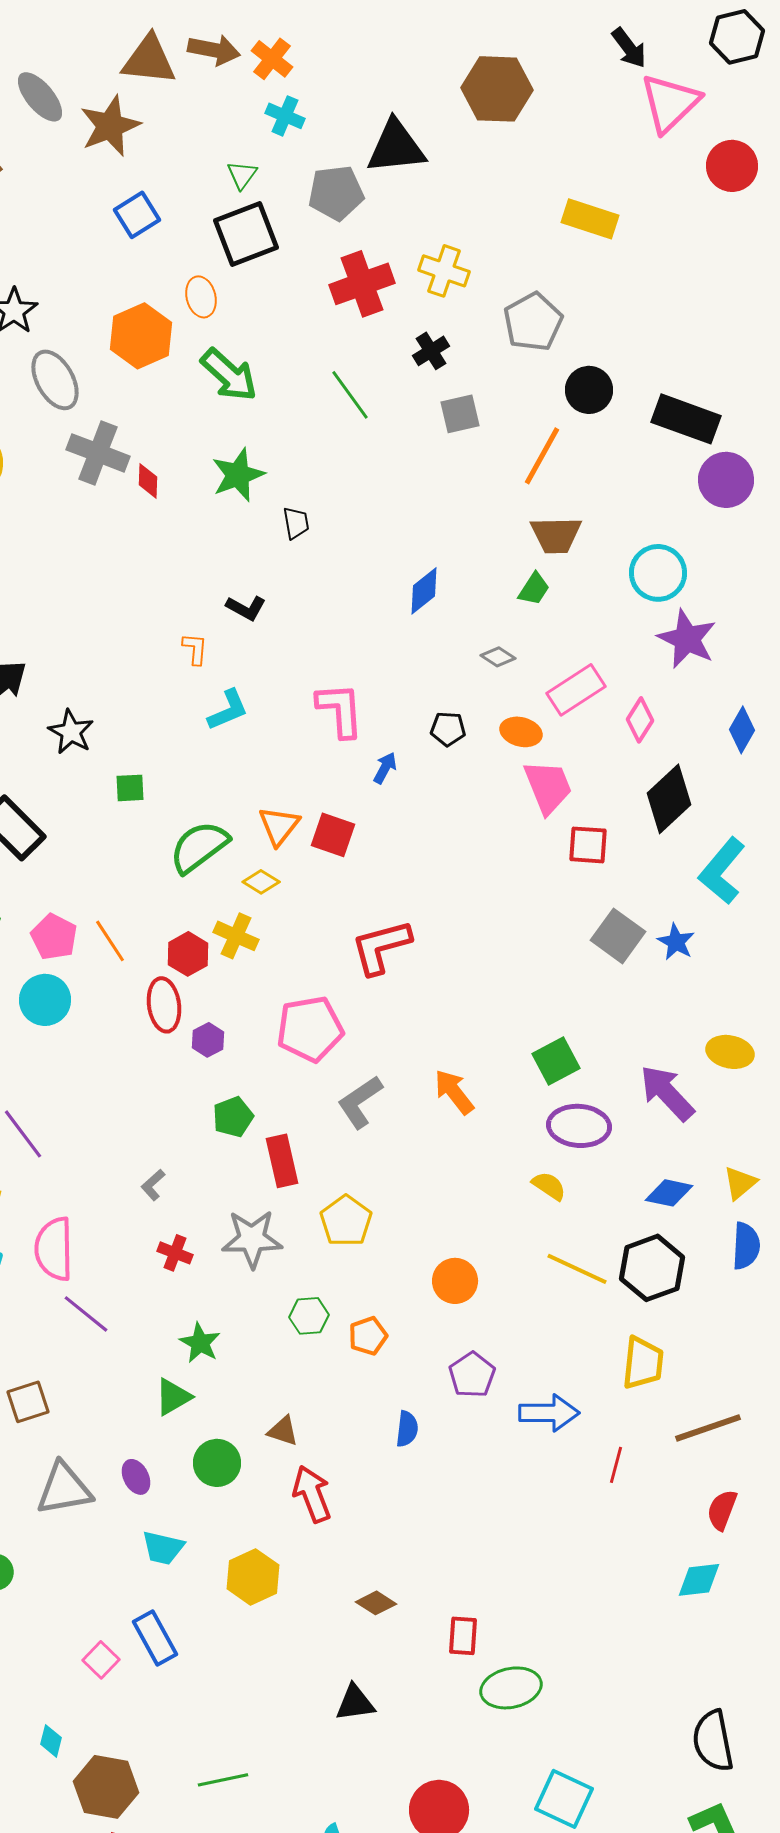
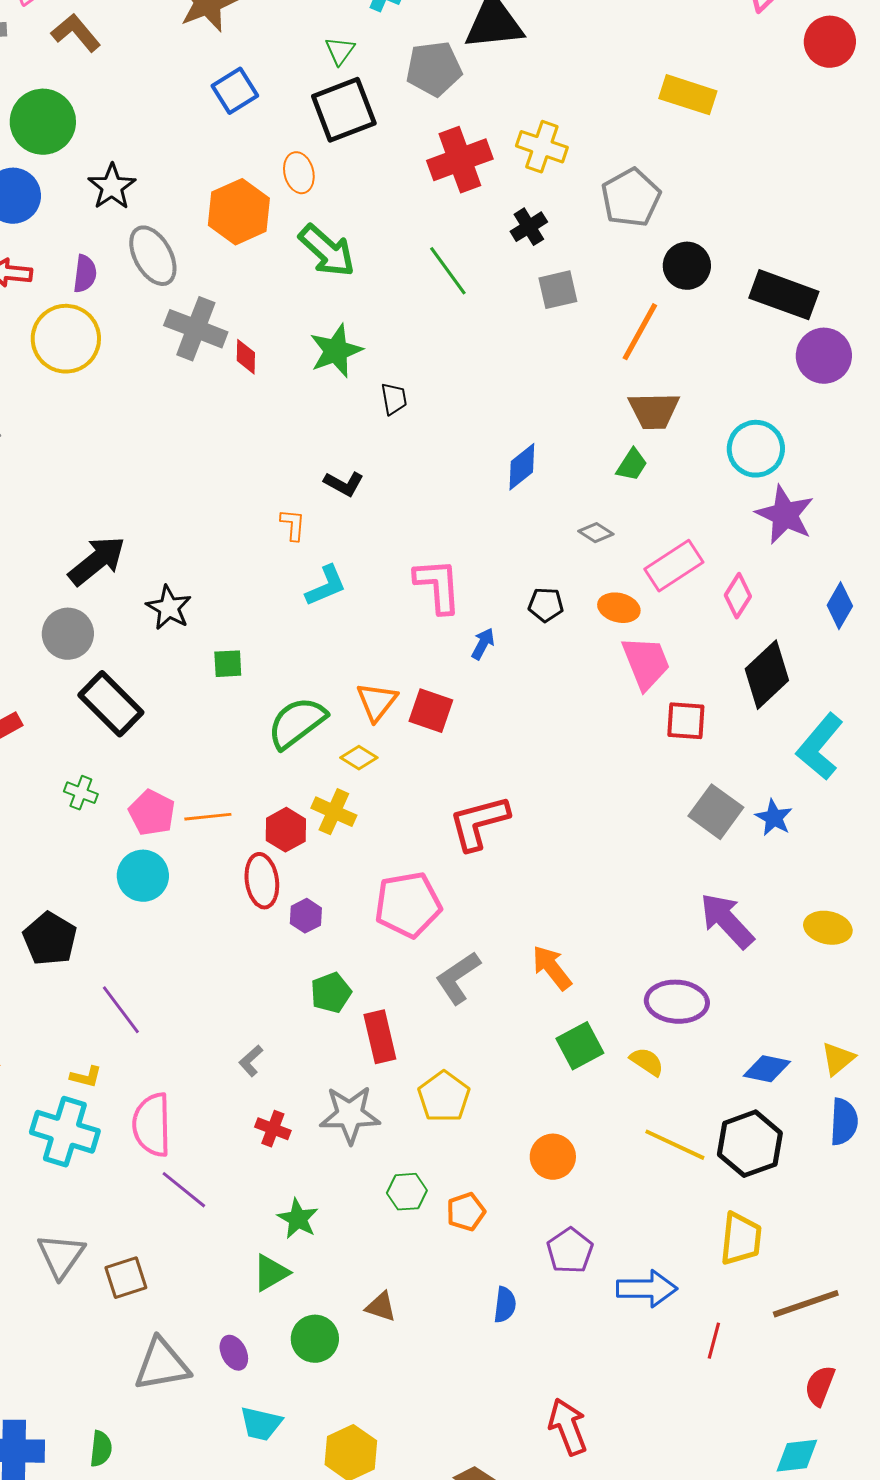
orange line: (110, 941) -> (208, 817), turned -63
green square: (556, 1061) -> (580, 1046), moved
purple arrow: (667, 1093) -> (727, 921), moved
red arrow: (312, 1494) -> (568, 1427), moved

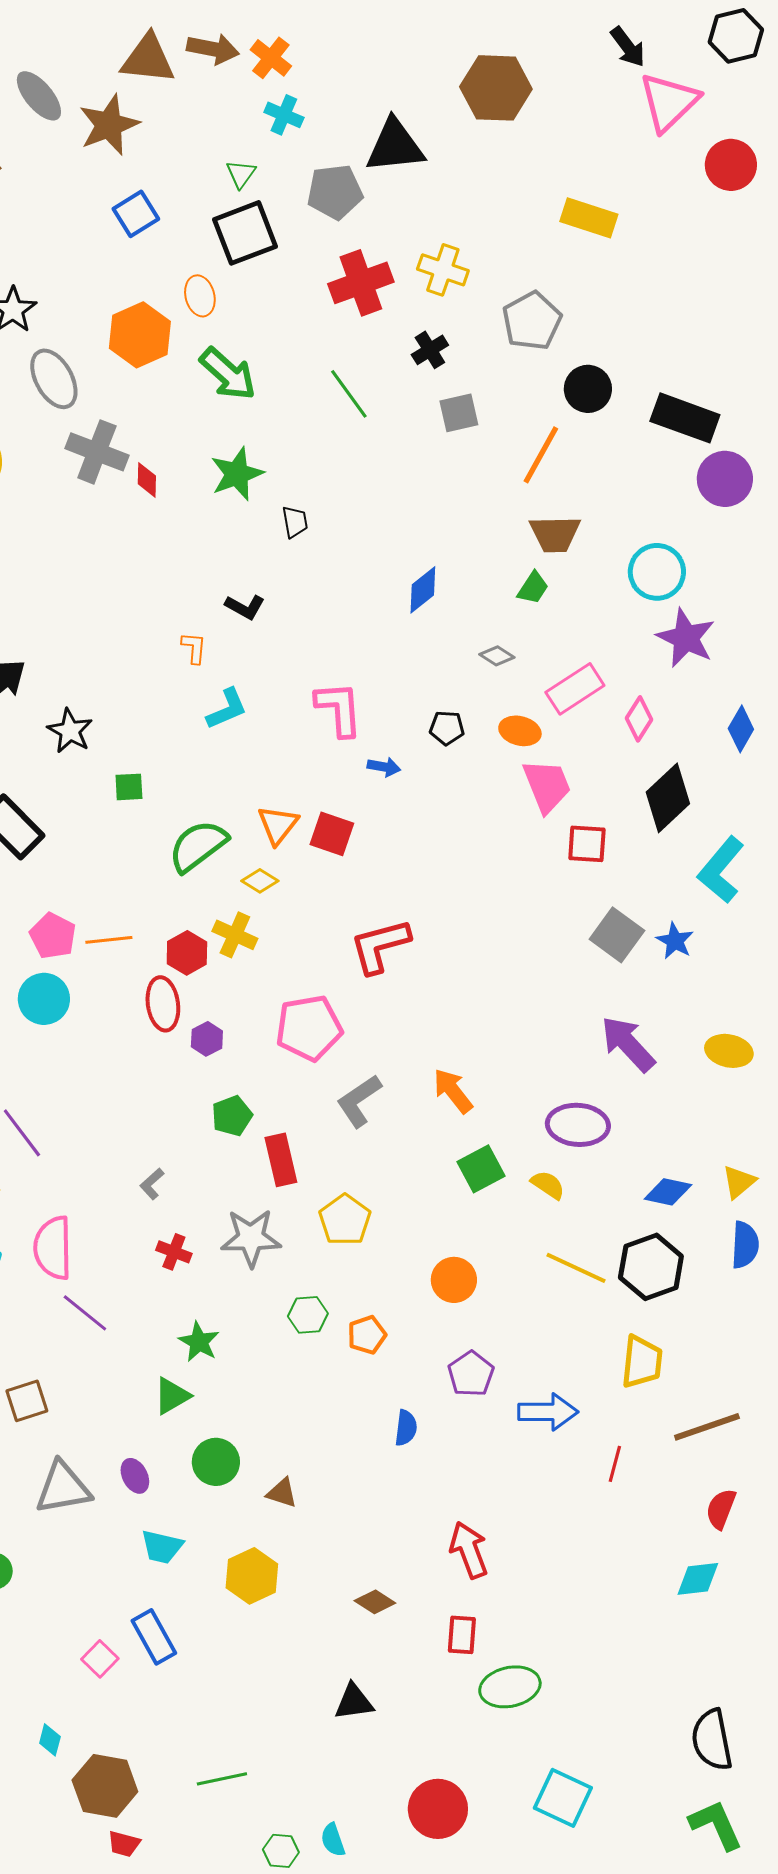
blue arrow: (483, 644) -> (384, 767), turned 72
brown triangle: (381, 1307) -> (282, 1493), moved

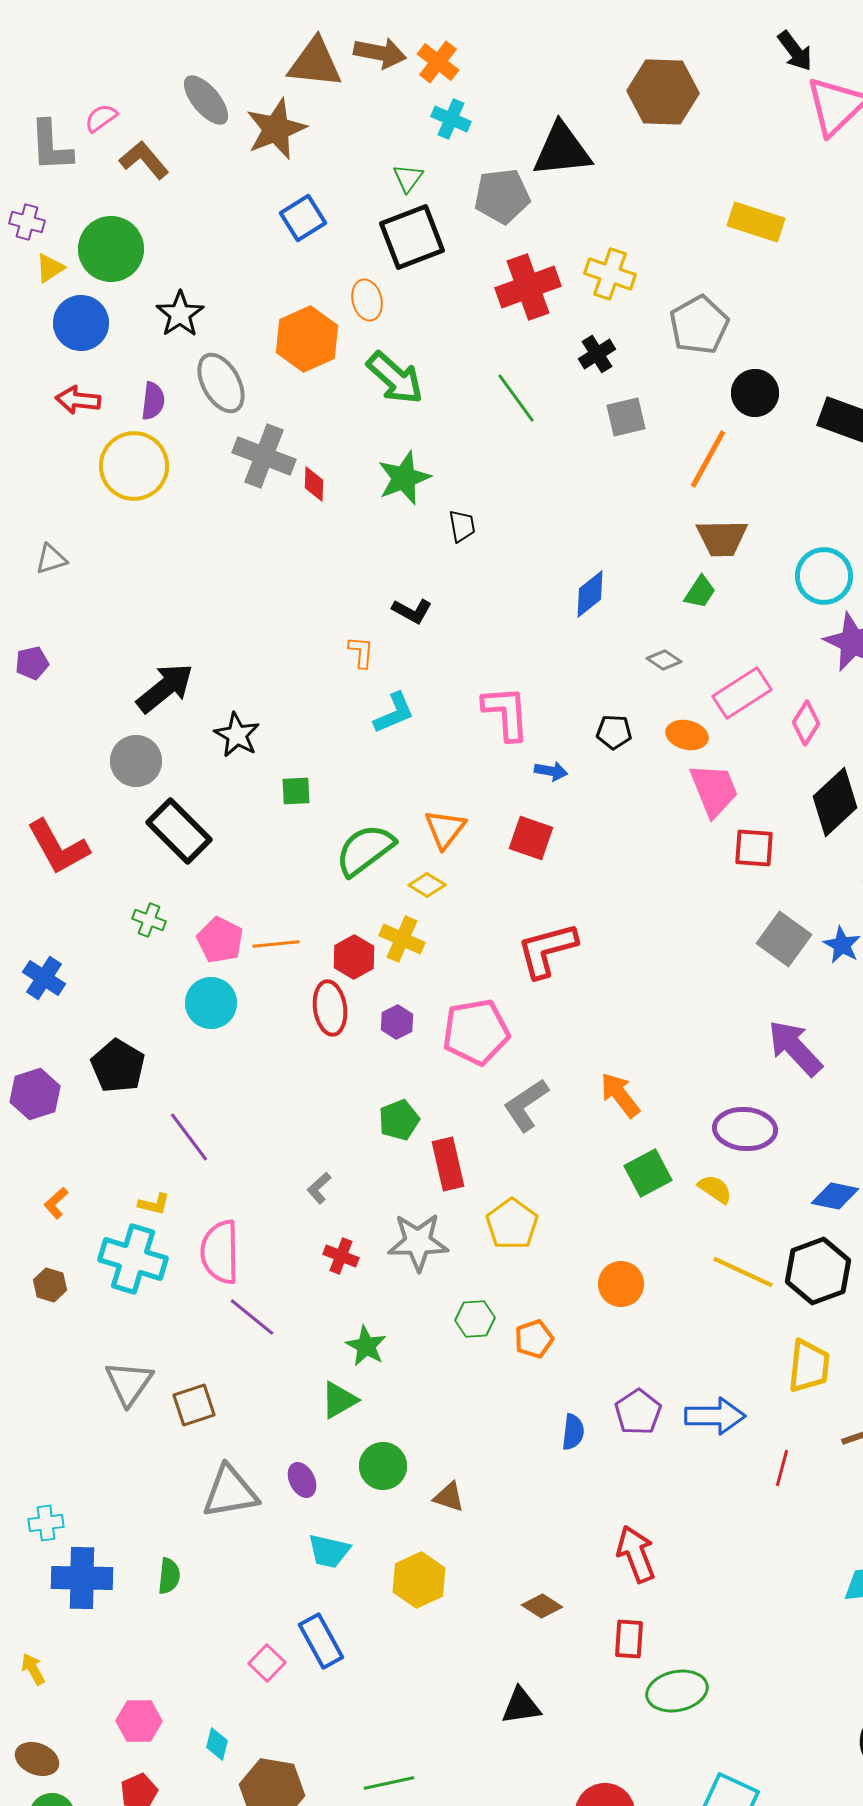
red square: (332, 834) -> (531, 838), moved
purple hexagon: (207, 1039) -> (397, 1022), moved
purple pentagon: (471, 1374) -> (638, 1412), moved

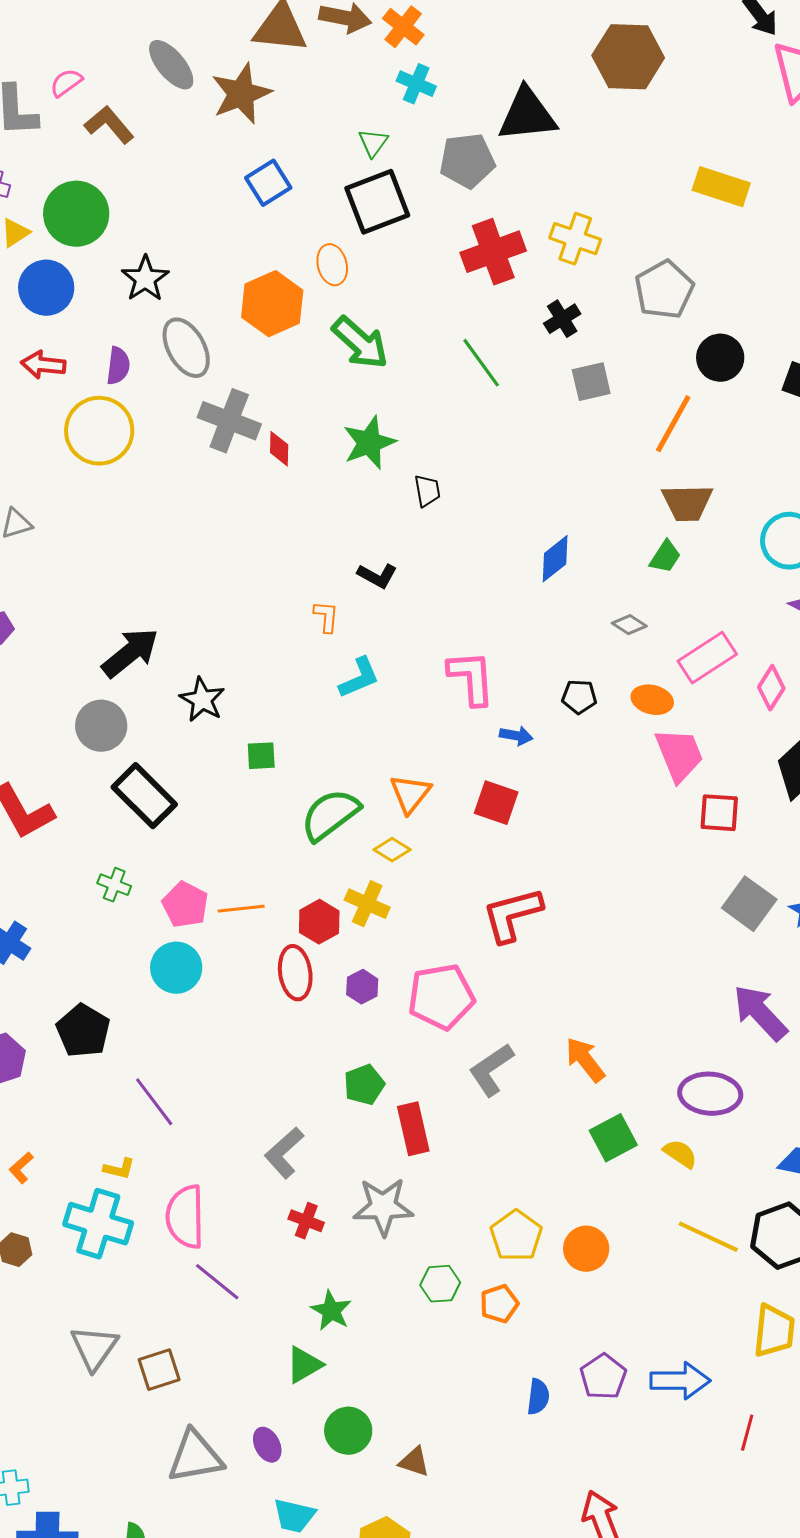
gray L-shape: (319, 1188) -> (284, 1153), size x1.6
yellow pentagon: (512, 1224) -> (516, 1236), moved

